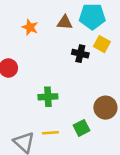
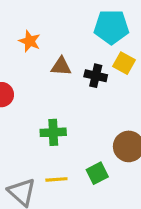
brown triangle: (65, 22) -> (61, 66), moved

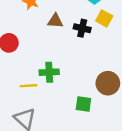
green square: (97, 173) -> (83, 104), turned 35
yellow line: (56, 179) -> (28, 86), moved

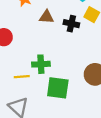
green square: (83, 104) -> (58, 88), moved, size x1.5

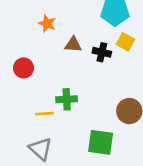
green square: (58, 88) -> (101, 142), moved

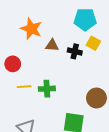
orange star: (47, 24) -> (31, 29), size x1.5
yellow line: (44, 114) -> (24, 87), moved

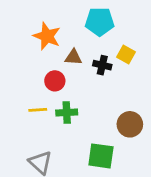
cyan pentagon: (85, 19) -> (100, 22), moved
red circle: (13, 64) -> (55, 81), moved

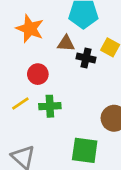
brown triangle: (73, 57) -> (66, 43), moved
yellow line: (38, 110) -> (20, 104), turned -30

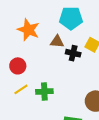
red circle: (38, 74) -> (18, 66), moved

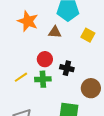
black cross: (73, 53) -> (67, 68), moved
red circle: (18, 66) -> (45, 59), moved

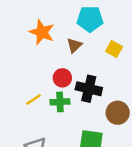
brown triangle: (55, 32) -> (74, 45), turned -48
black cross: (67, 68) -> (89, 89), size x1.5

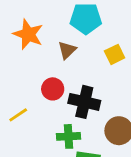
yellow square: (114, 49) -> (115, 54), turned 35
green cross: (60, 102) -> (69, 136), moved

